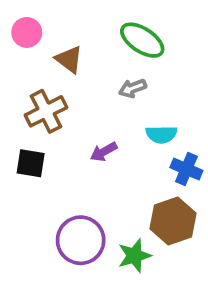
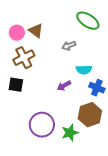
pink circle: (27, 32) -> (17, 33), moved
green ellipse: (142, 40) -> (88, 21), moved
purple arrow: (104, 152) -> (64, 86), moved

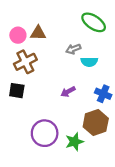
brown triangle: (36, 31) -> (38, 33), turned -35
cyan semicircle: (84, 70) -> (89, 62), moved

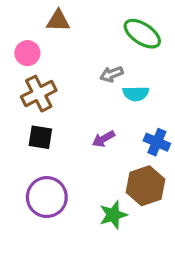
brown triangle: (38, 33) -> (58, 21), moved
black square: (17, 91) -> (40, 137), moved
purple circle: (45, 133) -> (47, 197), moved

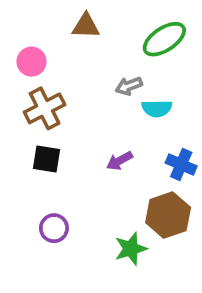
brown triangle: (58, 21) -> (86, 26), moved
green ellipse: (142, 34) -> (164, 39), turned -66
purple circle: (47, 197) -> (54, 228), size x0.6

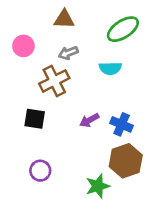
gray arrow: (129, 86) -> (68, 53), moved
brown cross: (45, 108) -> (54, 81), moved
cyan semicircle: (157, 108) -> (110, 68), moved
blue cross: (181, 165) -> (122, 124), moved

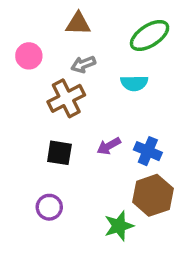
black square: (35, 119) -> (59, 153), moved

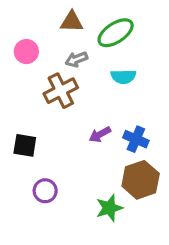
green ellipse: (150, 35) -> (116, 33), moved
black square: (59, 153) -> (25, 145), moved

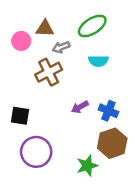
brown triangle: (72, 22) -> (45, 28), moved
purple circle: (45, 191) -> (36, 152), size x1.6

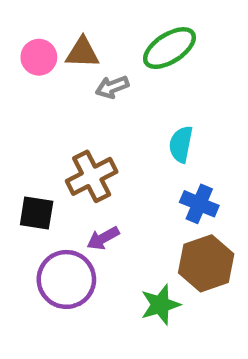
pink circle: (21, 41) -> (39, 57), moved
cyan semicircle: (98, 61) -> (181, 144), moved, turned 102
brown cross: (49, 72) -> (92, 176), moved
purple arrow: (80, 107) -> (103, 238), moved

